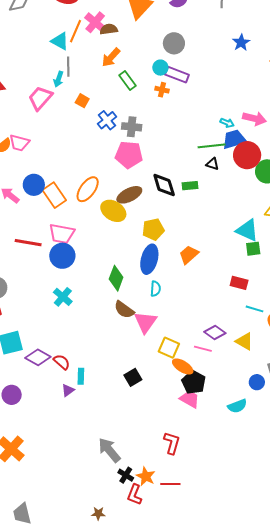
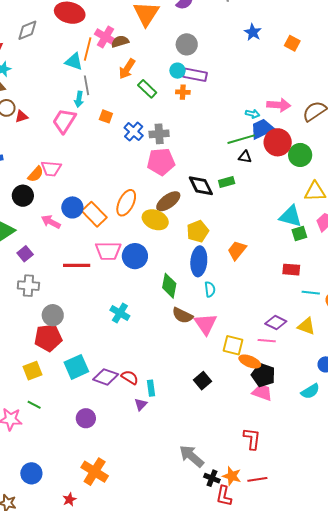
blue circle: (62, 256) -> (135, 256), moved

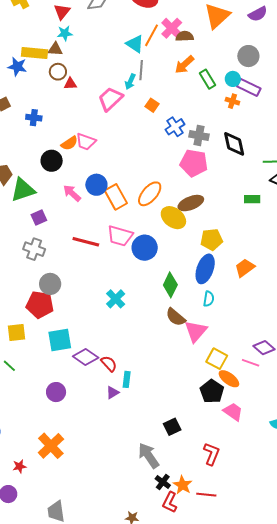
green rectangle: (147, 89) -> (207, 79), moved
black diamond: (201, 186) -> (234, 144), moved
black pentagon: (263, 375) -> (212, 391), moved
black square: (203, 381) -> (172, 427), moved

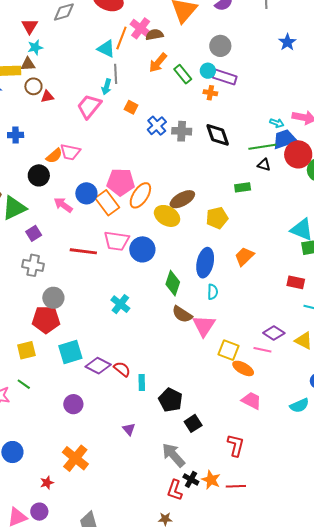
pink pentagon: (194, 163) -> (121, 182), moved
yellow pentagon: (212, 240) -> (217, 218), moved
black pentagon: (212, 391) -> (170, 400), moved
purple triangle: (113, 392) -> (129, 429), moved, turned -32
red L-shape: (170, 502) -> (175, 490), moved

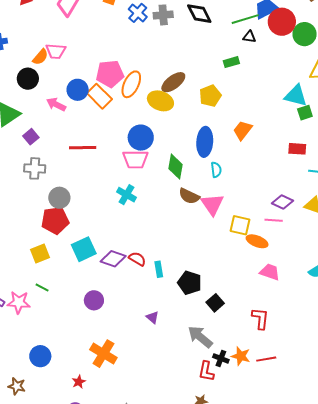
pink trapezoid: (117, 241) -> (135, 159), moved

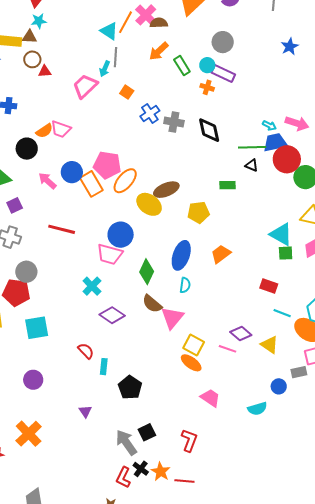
orange ellipse: (257, 241) -> (191, 363), moved
purple diamond: (113, 259) -> (112, 315), moved
black square: (215, 303) -> (147, 432), moved

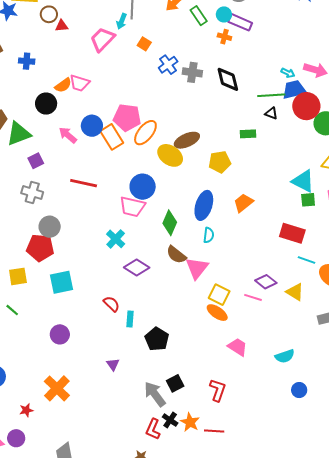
red rectangle: (269, 286) -> (292, 233), size x1.4
blue circle: (279, 386) -> (299, 390), moved

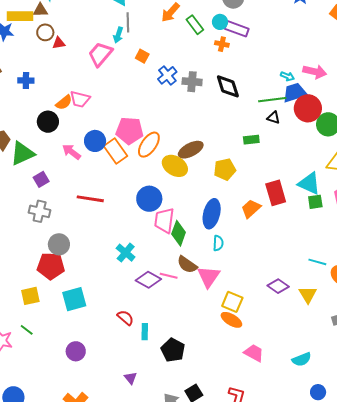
pink trapezoid: (132, 207) -> (164, 220), moved, turned 88
red rectangle: (292, 233) -> (276, 193), moved, turned 60
yellow triangle: (295, 292) -> (308, 295), turned 30
pink line: (253, 297) -> (169, 276), moved

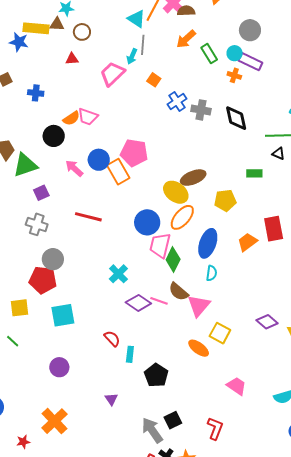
brown circle: (45, 32) -> (82, 32), moved
orange ellipse: (149, 145) -> (182, 217), moved
orange ellipse: (231, 320) -> (199, 348), moved

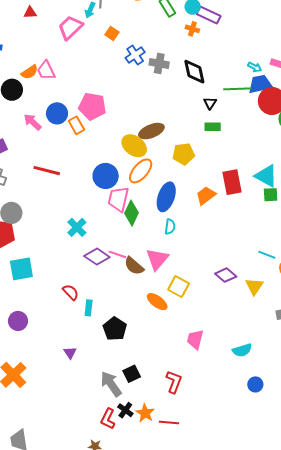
pink trapezoid: (88, 117) -> (46, 70), turned 45
black triangle: (278, 154) -> (210, 103), moved, turned 40
orange rectangle: (118, 172) -> (76, 125), size x0.7
brown semicircle: (179, 292) -> (134, 266), moved
pink trapezoid: (236, 386) -> (195, 339), turned -110

